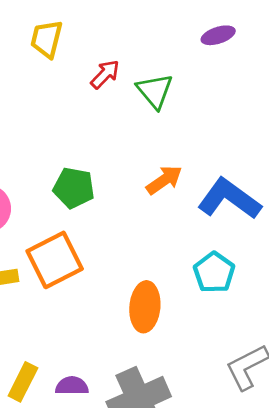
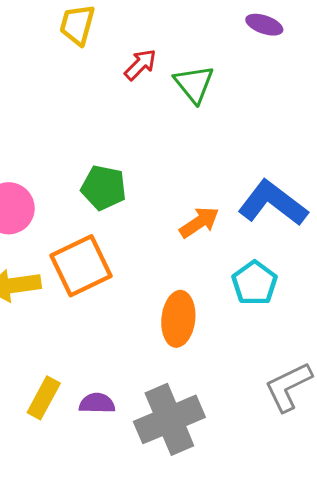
purple ellipse: (218, 35) -> (264, 25), turned 36
orange arrow: (164, 180) -> (199, 222), moved

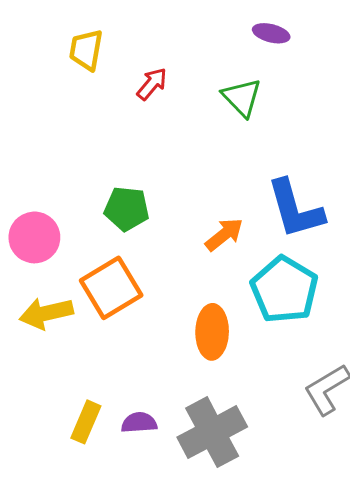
green triangle: (194, 84) -> (242, 98), moved
blue L-shape: (273, 203) -> (295, 209), turned -138
cyan pentagon: (255, 283) -> (284, 290), size x1.5

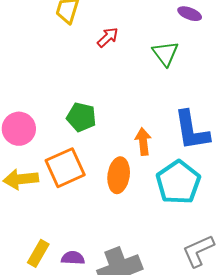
orange arrow: (224, 234) -> (143, 142), turned -64
orange ellipse: (212, 332) -> (119, 175), moved

